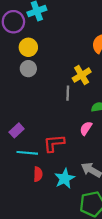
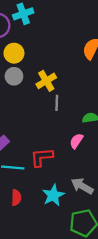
yellow cross: (82, 75) -> (46, 81), moved
red semicircle: (38, 174) -> (16, 198), moved

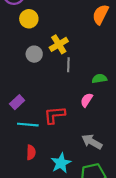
gray circle: (14, 76) -> (34, 54), moved
cyan star: (53, 195) -> (61, 163), moved

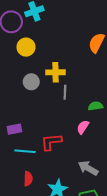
yellow cross: (59, 44) -> (55, 72), turned 30
purple rectangle: (17, 102) -> (14, 129), turned 32

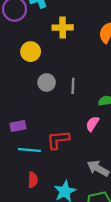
yellow circle: (26, 47) -> (31, 52), moved
yellow cross: (55, 72) -> (63, 28), moved
gray circle: (31, 82) -> (47, 82), moved

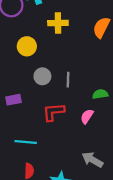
purple rectangle: (18, 126) -> (13, 100), moved
red L-shape: (58, 140) -> (54, 112), moved

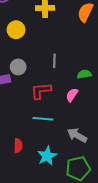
gray circle: (42, 76) -> (18, 67), moved
cyan line: (26, 142) -> (43, 119), moved

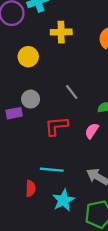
gray line: (54, 61) -> (72, 92), turned -40
cyan line: (43, 119) -> (52, 170), moved

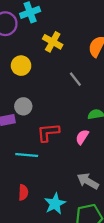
yellow cross: (61, 32) -> (53, 42), turned 30
gray line: (72, 92) -> (75, 79), moved
cyan line: (52, 170) -> (27, 155), moved

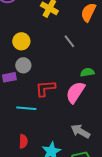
yellow circle: (21, 66) -> (21, 41), moved
pink semicircle: (82, 137) -> (75, 92), size x1.6

